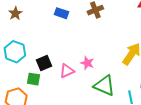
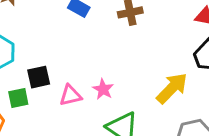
green square: (33, 79) -> (18, 98), turned -32

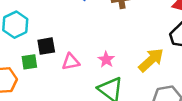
pink star: (103, 89) -> (106, 60), moved

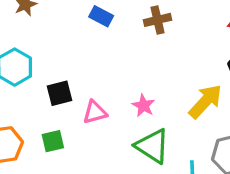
green square: (29, 62) -> (53, 141), moved

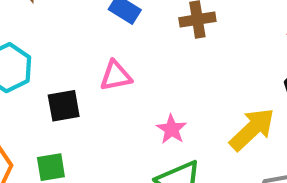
pink triangle: (95, 112) -> (116, 76), moved

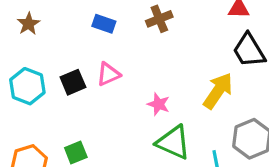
black square: (64, 106) -> (73, 82), moved

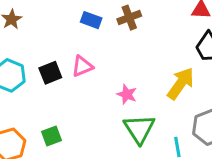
blue rectangle: (104, 24) -> (91, 20), moved
green triangle: (173, 142) -> (139, 129), turned 32

